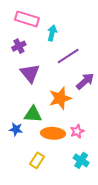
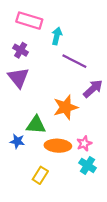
purple cross: (19, 46) -> (21, 50), turned -32
purple line: (68, 56) -> (74, 61), turned 60
purple triangle: (30, 73) -> (18, 78), moved
cyan cross: (81, 160) -> (88, 165), moved

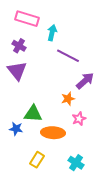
orange star: (66, 107) -> (68, 99), moved, size x0.6
pink star: (84, 143) -> (79, 119), moved
cyan cross: (88, 165) -> (76, 163), moved

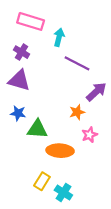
purple triangle: (17, 71) -> (19, 80), turned -35
blue star: (16, 129) -> (18, 113), moved
cyan cross: (76, 163) -> (63, 193), moved

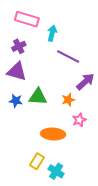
purple cross: (22, 52) -> (19, 46), turned 32
green triangle: (37, 129) -> (38, 97), moved

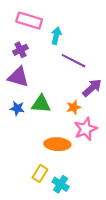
pink star: (79, 120) -> (86, 129), size x1.5

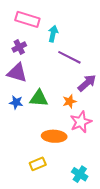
yellow rectangle: (40, 173) -> (38, 164), turned 35
cyan cross: (61, 184) -> (80, 174), moved

